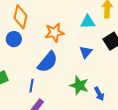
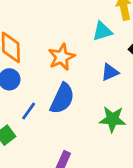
blue triangle: (86, 52) -> (110, 72), turned 40
blue line: (32, 86) -> (29, 111), moved, turned 40

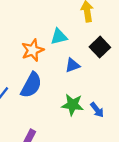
cyan triangle: (102, 31) -> (59, 37), moved

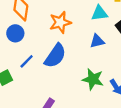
cyan triangle: (59, 37) -> (99, 13), moved

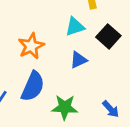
green star: (93, 79) -> (65, 107), moved

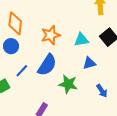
cyan triangle: (75, 27) -> (81, 40), moved
blue triangle: (78, 60) -> (89, 63), moved

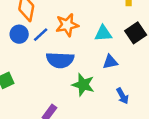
blue semicircle: (47, 65) -> (60, 60), turned 55
blue line: (22, 71) -> (41, 35), moved

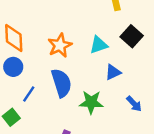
blue line: (41, 35) -> (29, 94), moved
blue semicircle: (60, 60) -> (61, 83), turned -96

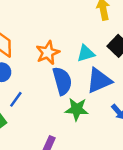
blue triangle: (113, 72) -> (99, 80), size x1.6
blue semicircle: (61, 83) -> (62, 81), moved

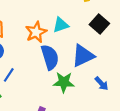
cyan triangle: (86, 53) -> (61, 25), moved

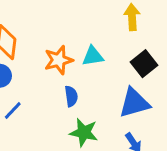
blue triangle: (83, 56) -> (134, 103), moved
blue semicircle: (50, 57) -> (71, 96), size x0.6

